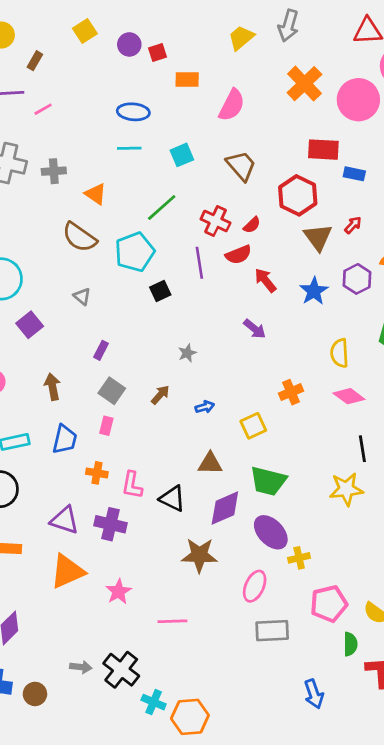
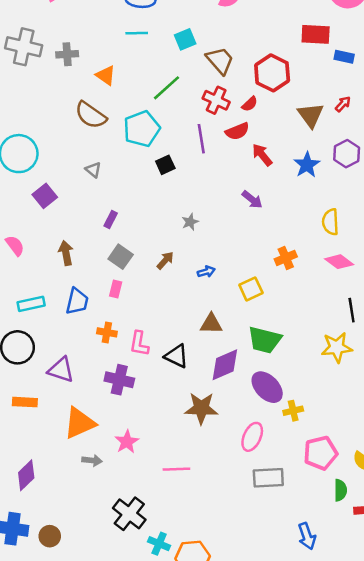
brown trapezoid: (241, 166) -> (220, 60), moved
red hexagon: (298, 195) -> (272, 73), moved
purple triangle: (65, 520) -> (61, 370), moved
gray arrow: (81, 667) -> (92, 460), moved

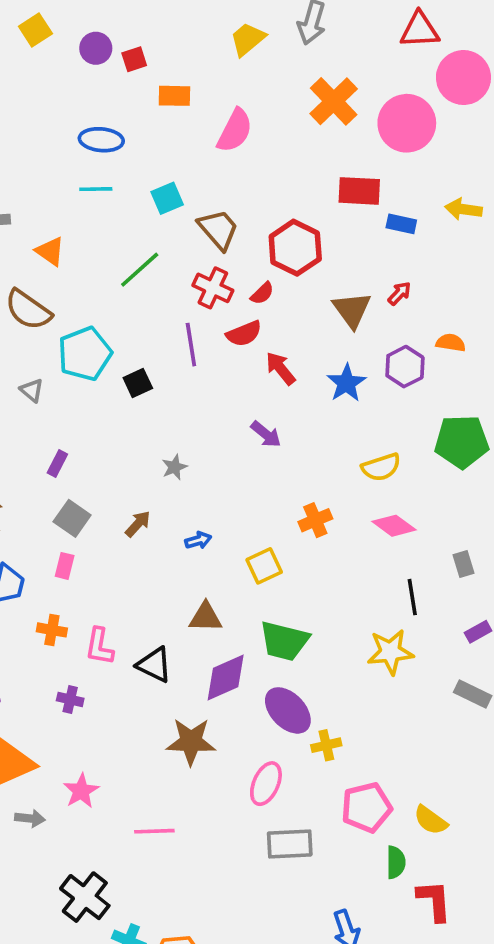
cyan pentagon: (142, 129) -> (85, 354), moved
yellow semicircle: (330, 222) -> (381, 467), turned -105
purple cross: (119, 380) -> (70, 699), size x0.6

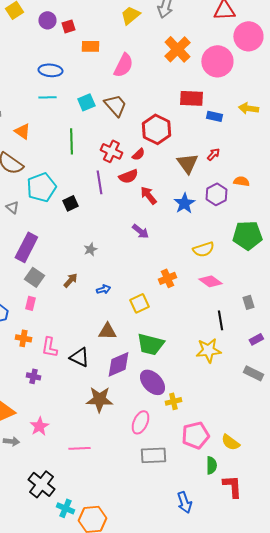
brown trapezoid: (218, 229) -> (115, 105), moved
green line: (140, 270) -> (71, 141), turned -50
purple rectangle: (57, 463) -> (26, 247), size x2.0

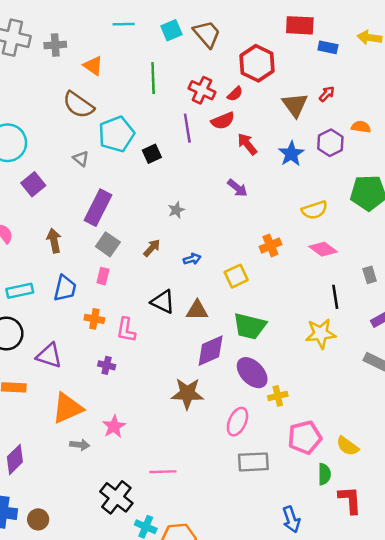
black triangle: (79, 357) -> (163, 302), moved
pink line: (79, 448) -> (163, 472), moved

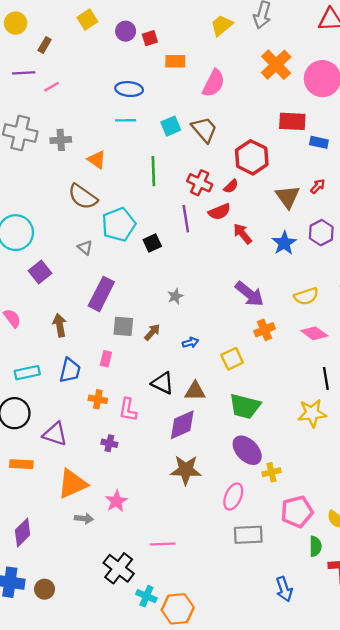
purple arrow: (237, 188) -> (249, 294), moved, size x1.5
gray square: (108, 244) -> (123, 326), moved, turned -30
purple diamond: (211, 351) -> (182, 425), moved

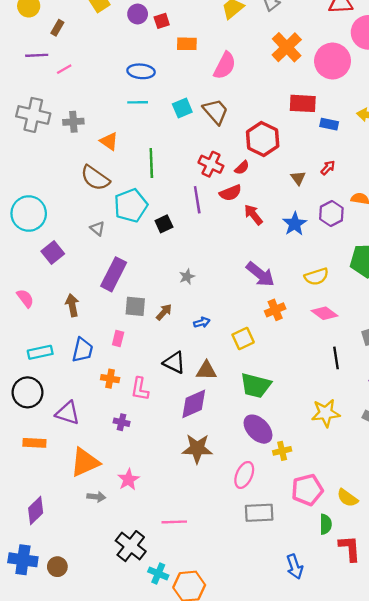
green line: (153, 171) -> (151, 163), moved
brown triangle: (288, 197) -> (298, 178), size x0.6
yellow star: (312, 413) -> (326, 413), moved

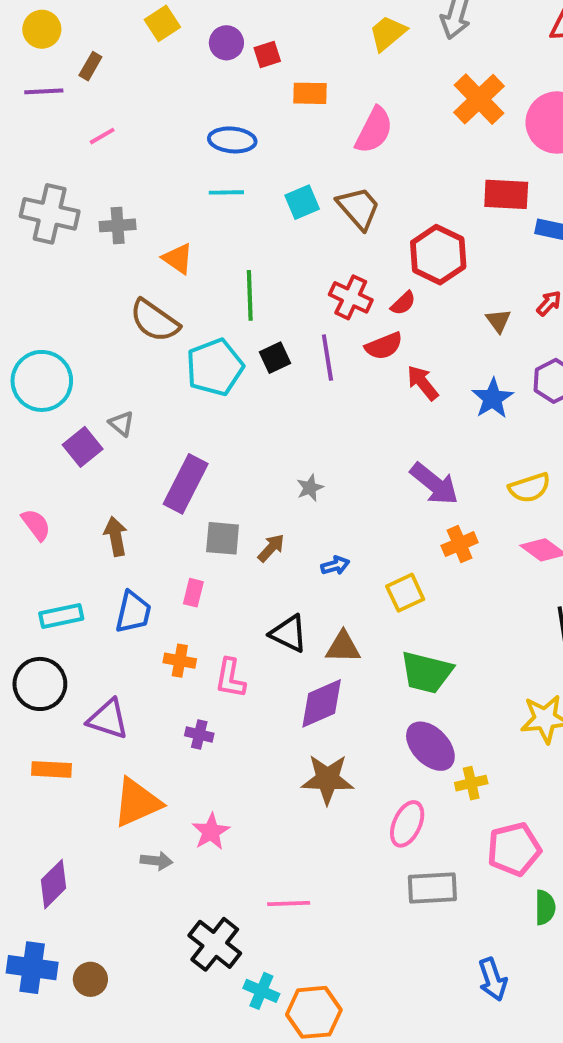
purple line: (37, 55) -> (44, 91), moved
black square: (164, 224) -> (275, 358), moved
gray triangle: (97, 228) -> (122, 424), moved

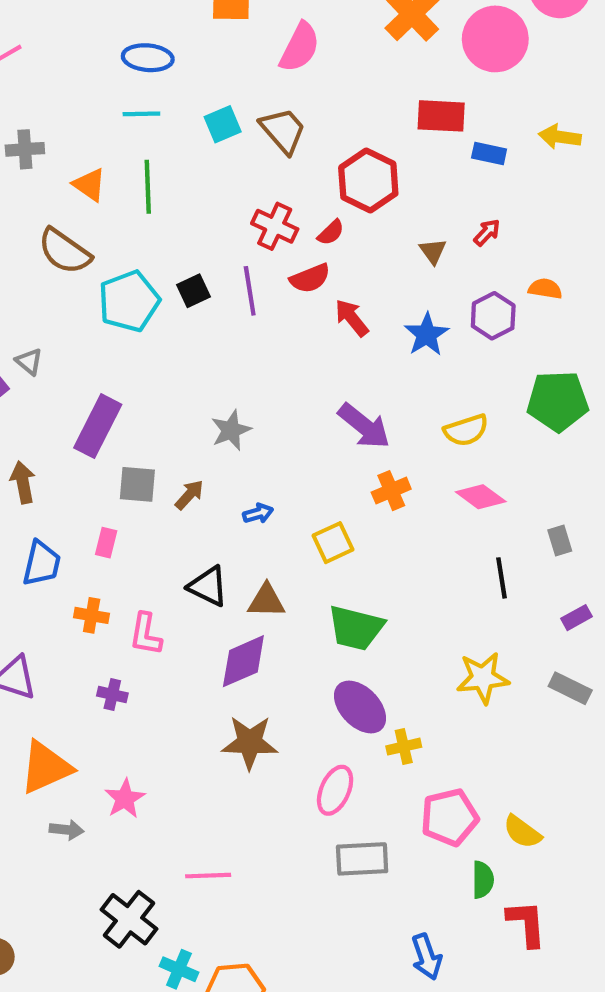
green line: (250, 295) -> (148, 187), moved
gray star: (310, 488) -> (231, 430), size x1.4

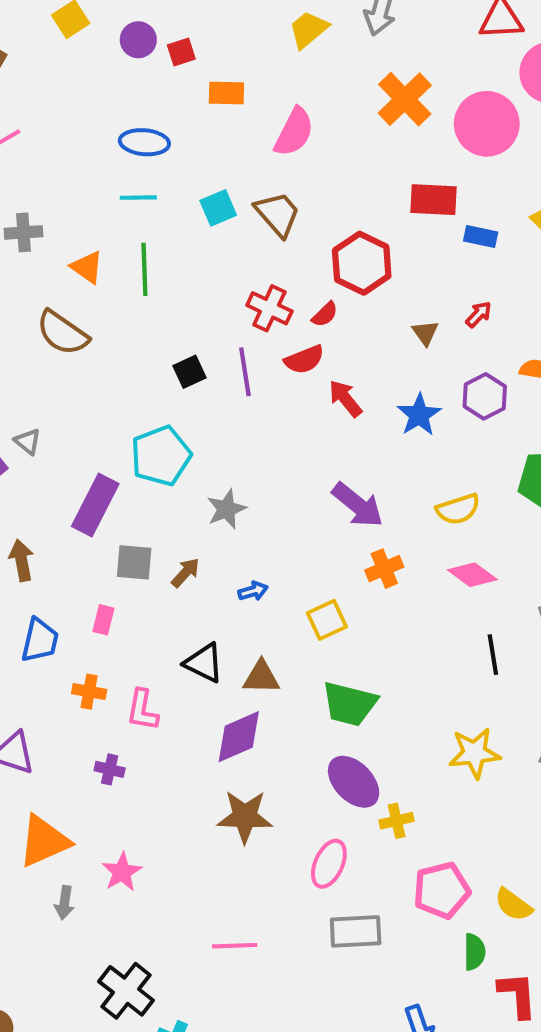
cyan pentagon: (129, 301) -> (161, 456), moved
gray arrow: (67, 830) -> (65, 903), turned 92
pink line: (208, 876) -> (235, 946), moved

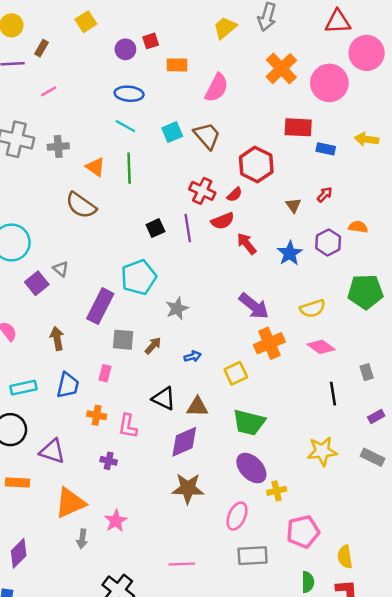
purple circle: (138, 40) -> (125, 49), moved
cyan line: (138, 198) -> (125, 126), turned 30
orange cross: (384, 569) -> (269, 343), size x1.4
yellow semicircle: (513, 905) -> (345, 557), moved, turned 45
green semicircle: (474, 952) -> (308, 582), moved

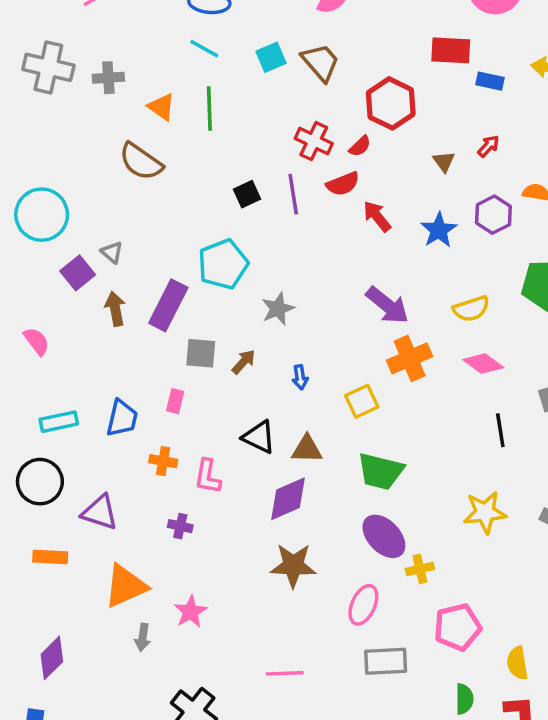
brown arrow: (57, 338) -> (115, 309), moved
blue arrow: (193, 356) -> (300, 377), turned 98

